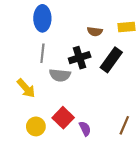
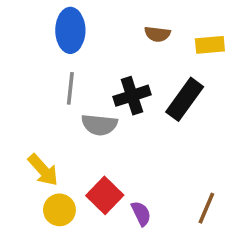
brown semicircle: (95, 31) -> (157, 34), moved
yellow arrow: (26, 88) -> (43, 170), moved

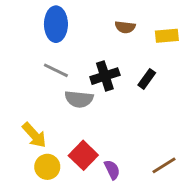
gray line: (70, 88) -> (56, 70), turned -70
black rectangle: (185, 99) -> (147, 79), size x0.6
brown line: (206, 208) -> (164, 165), turned 35

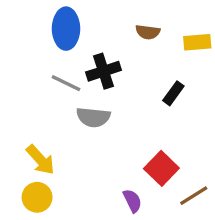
black cross: (105, 76) -> (103, 71), moved
red square: (83, 155) -> (161, 168), moved
yellow circle: (47, 167) -> (37, 197), moved

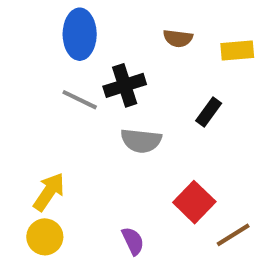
gray semicircle: (93, 117) -> (141, 141), moved
yellow arrow: (40, 160) -> (49, 192), turned -104
purple semicircle: (132, 201) -> (133, 241), moved

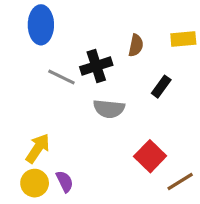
blue ellipse: (80, 34) -> (41, 25), moved
brown semicircle: (178, 38) -> (136, 45), moved, turned -85
purple semicircle: (133, 241) -> (65, 181), moved

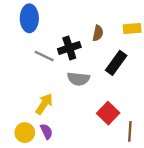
black rectangle: (161, 87) -> (116, 63), size x1.5
yellow arrow: (38, 148) -> (44, 104), moved
brown line: (180, 181) -> (130, 131), turned -54

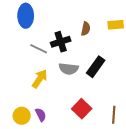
black rectangle: (116, 63) -> (96, 67), moved
yellow arrow: (44, 104) -> (40, 79), moved
red square: (108, 113) -> (82, 109), moved

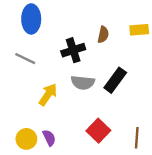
gray line: (39, 49) -> (25, 59), moved

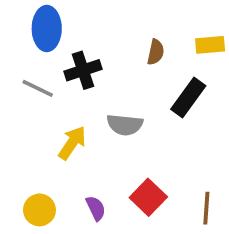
black cross: (73, 50) -> (83, 70), moved
black rectangle: (115, 80) -> (188, 97), moved
purple semicircle: (49, 138) -> (96, 208), moved

